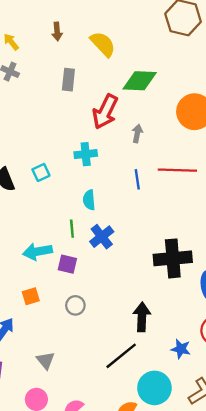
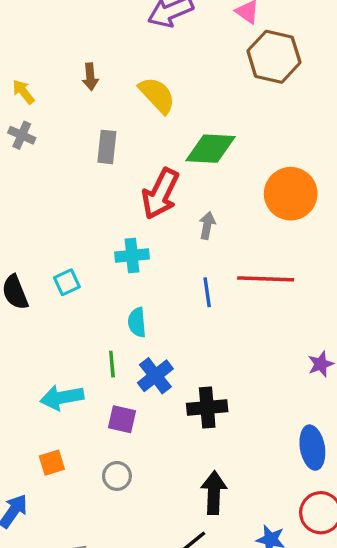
black cross: (173, 258) -> (207, 407), moved, size x0.7
purple square: (67, 264) -> (122, 419), moved

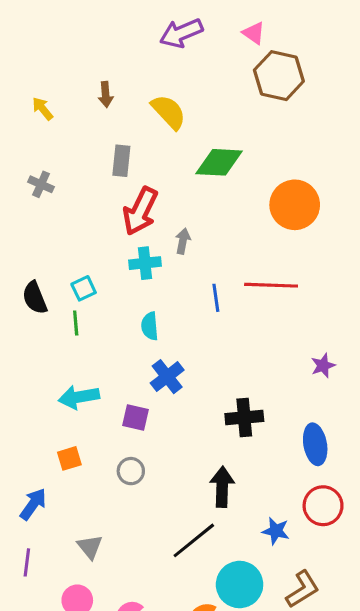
gray cross: (22, 135) -> (41, 184), moved
red arrow: (160, 194) -> (140, 211), moved
gray arrow: (207, 225) -> (183, 241), moved
green line: (112, 364) -> (76, 323), moved
black cross: (207, 407) -> (244, 418), moved

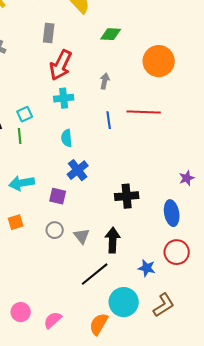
green diamond: (219, 162) -> (111, 34), size x0.7
gray arrow: (183, 241) -> (105, 81), moved
purple star: (323, 366) -> (187, 178), moved
gray triangle: (90, 547) -> (82, 236), moved

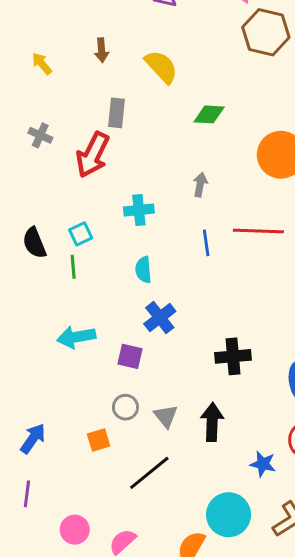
red arrow: (61, 65) -> (93, 155), moved
orange square: (16, 222) -> (99, 440), moved
black line: (95, 274) -> (149, 473), moved

